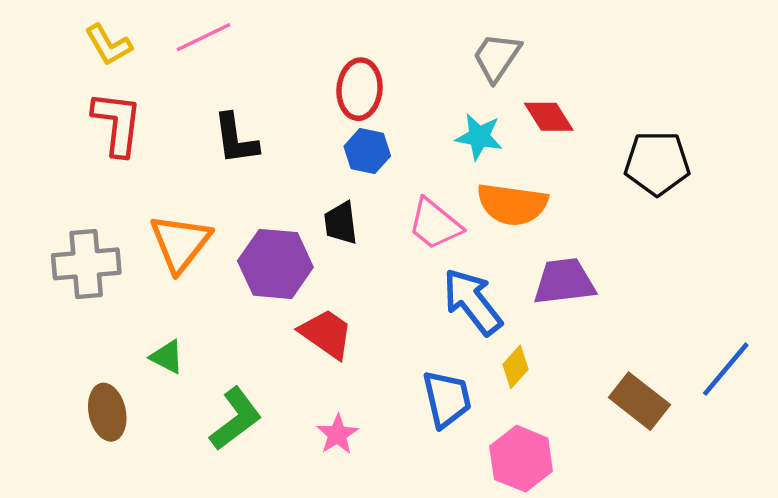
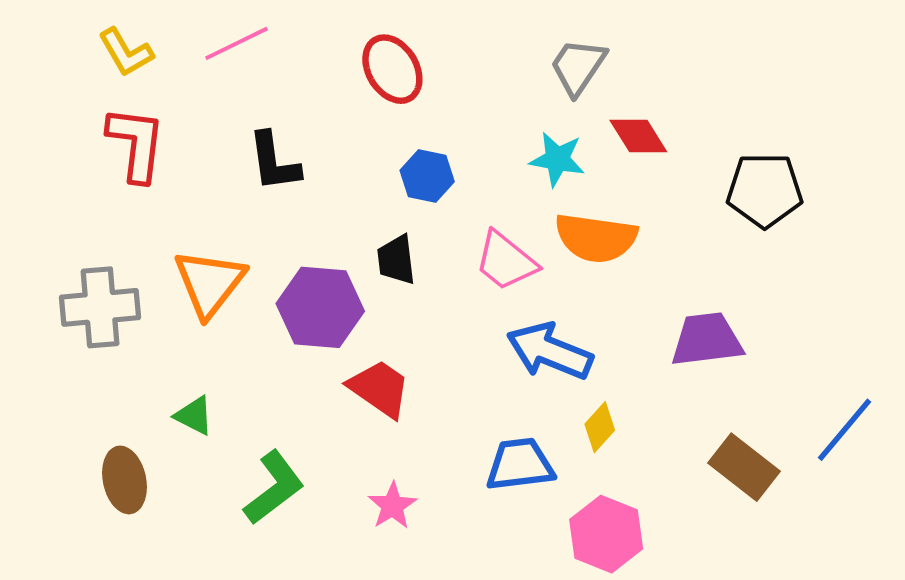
red ellipse: (360, 89) -> (392, 69), moved, turned -36
purple trapezoid: (564, 282) -> (707, 340), moved
blue arrow: (472, 302) -> (550, 351), turned -30
blue trapezoid: (447, 399) -> (520, 465), turned -84

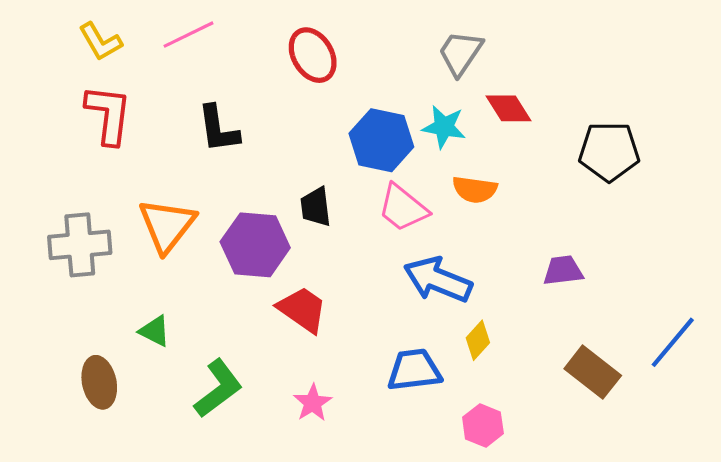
blue hexagon: (427, 176) -> (381, 140), moved, size x1.5
orange semicircle: (596, 238) -> (475, 189), size x0.7
purple trapezoid: (707, 340) -> (563, 270), size x0.7
pink hexagon: (606, 534) -> (483, 425), size x0.7

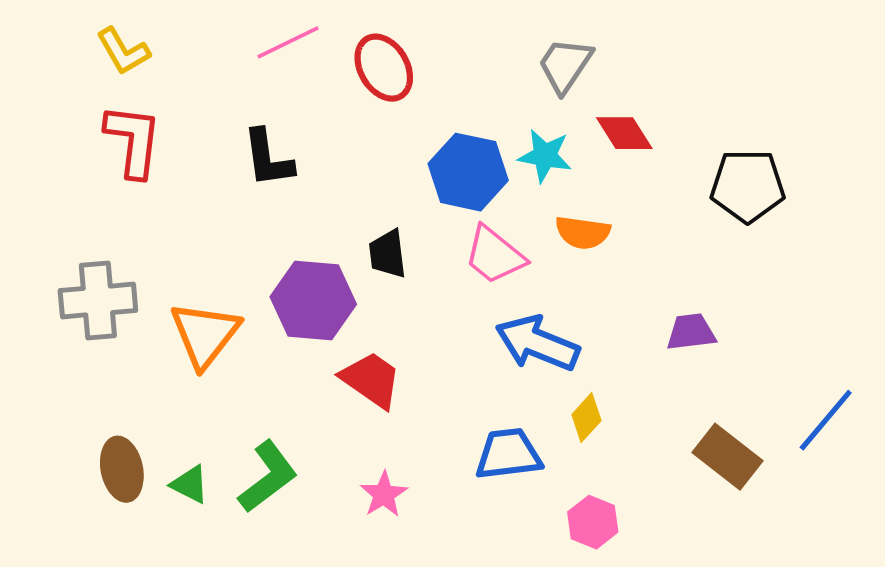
pink line: (188, 35) -> (288, 42), moved
orange triangle: (167, 225) -> (205, 334), moved
green triangle: (155, 331) -> (190, 484), moved

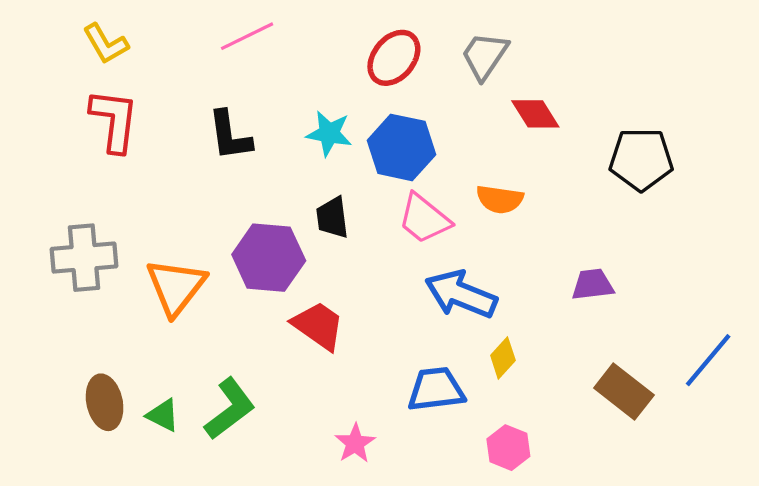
red ellipse: (384, 68) -> (394, 58), moved, turned 70
cyan star: (545, 156) -> (329, 133), moved
pink star: (384, 494) -> (355, 443), moved

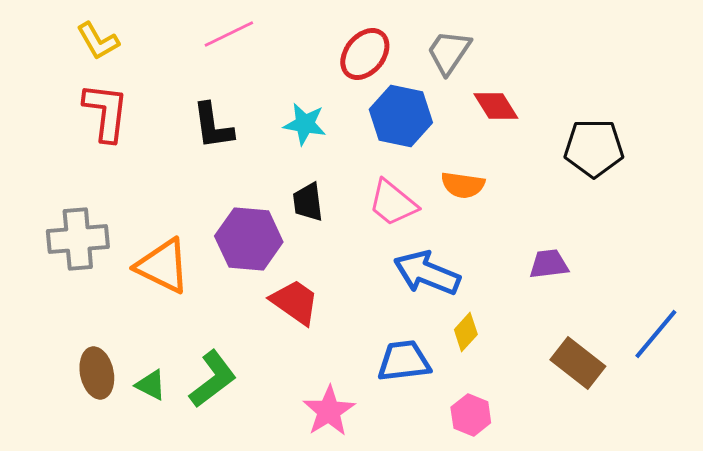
blue hexagon: (401, 147) -> (401, 116), moved
orange triangle: (176, 287) -> (163, 266), turned -42
pink star: (355, 443) -> (329, 411), size x1.4

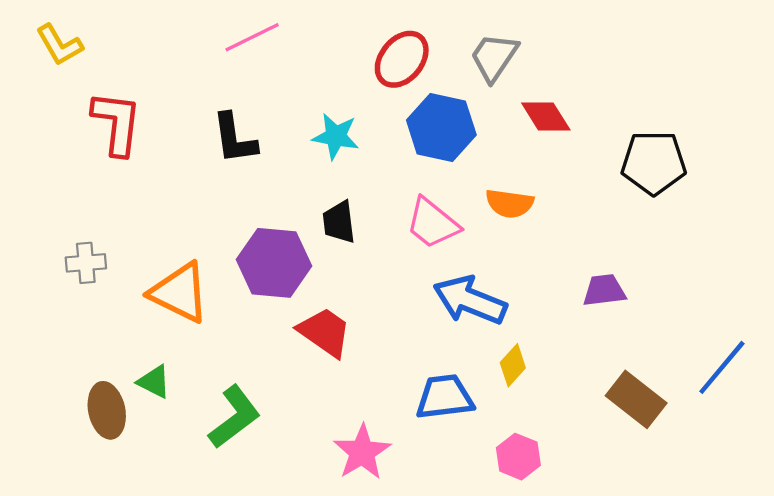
yellow L-shape: (98, 41) -> (59, 45), moved
gray cross: (78, 239) -> (86, 263), size x0.6
green triangle: (151, 385) -> (154, 382), moved

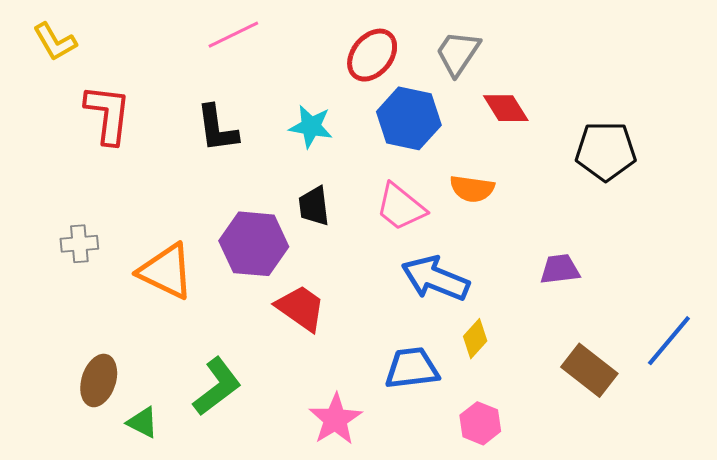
green triangle: (154, 382) -> (143, 422), moved
brown ellipse: (107, 410) -> (99, 380), turned 30

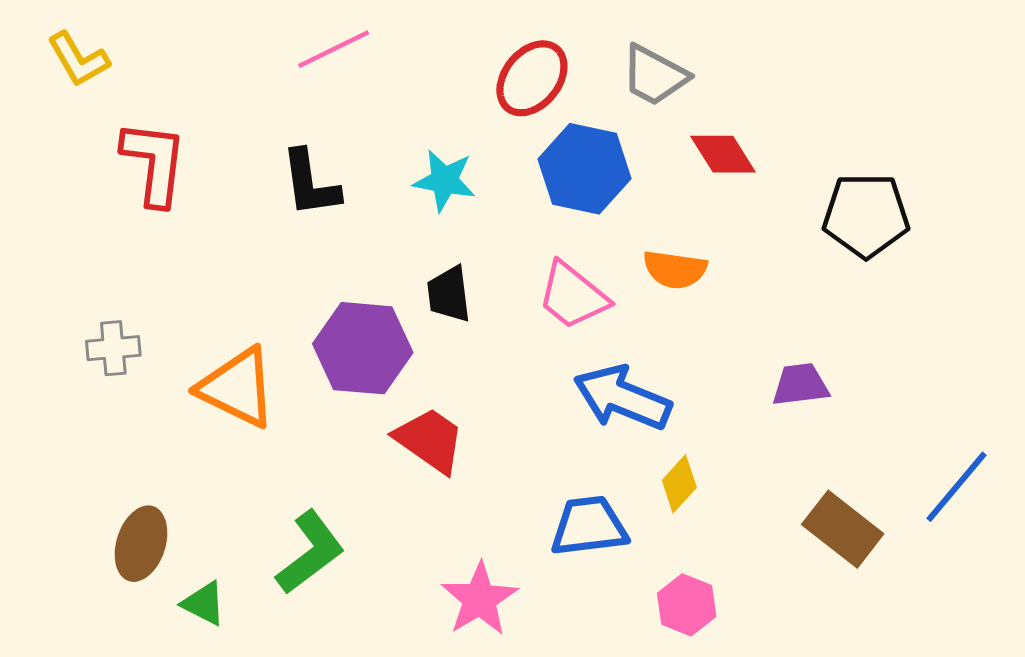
gray trapezoid: (458, 53) -> (654, 75), turned -96

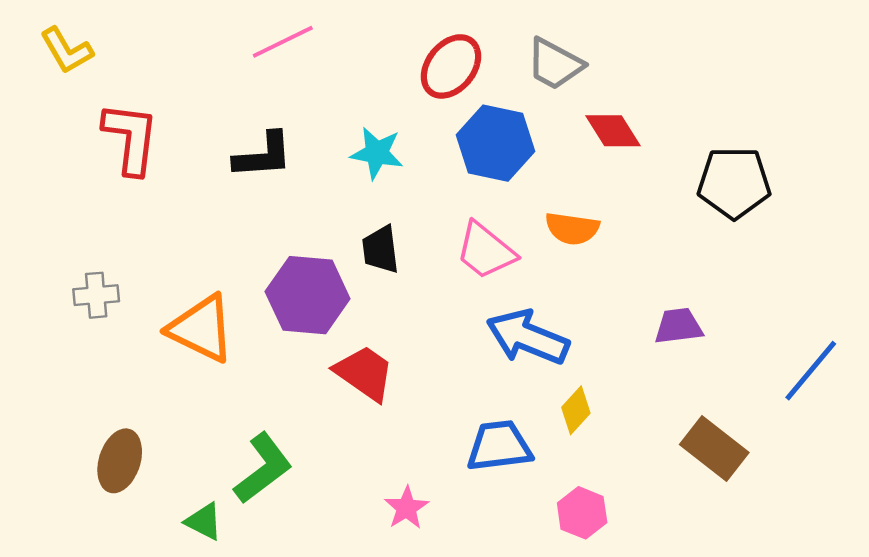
black L-shape: (310, 183) -> (263, 155), turned -86
blue line: (956, 487) -> (811, 371), moved
pink star: (479, 599) -> (406, 508), size x0.7
green triangle: (204, 603) -> (204, 521), moved

